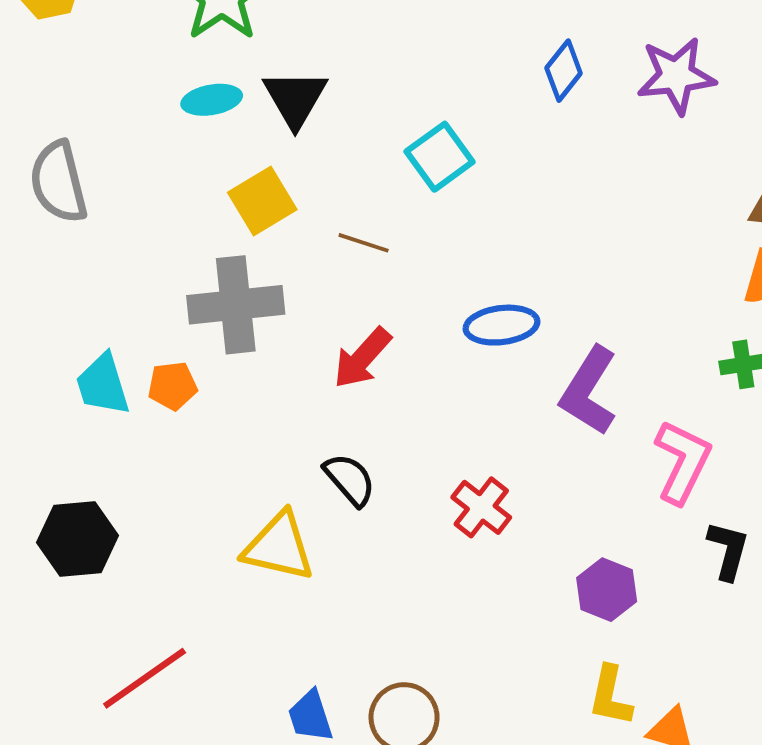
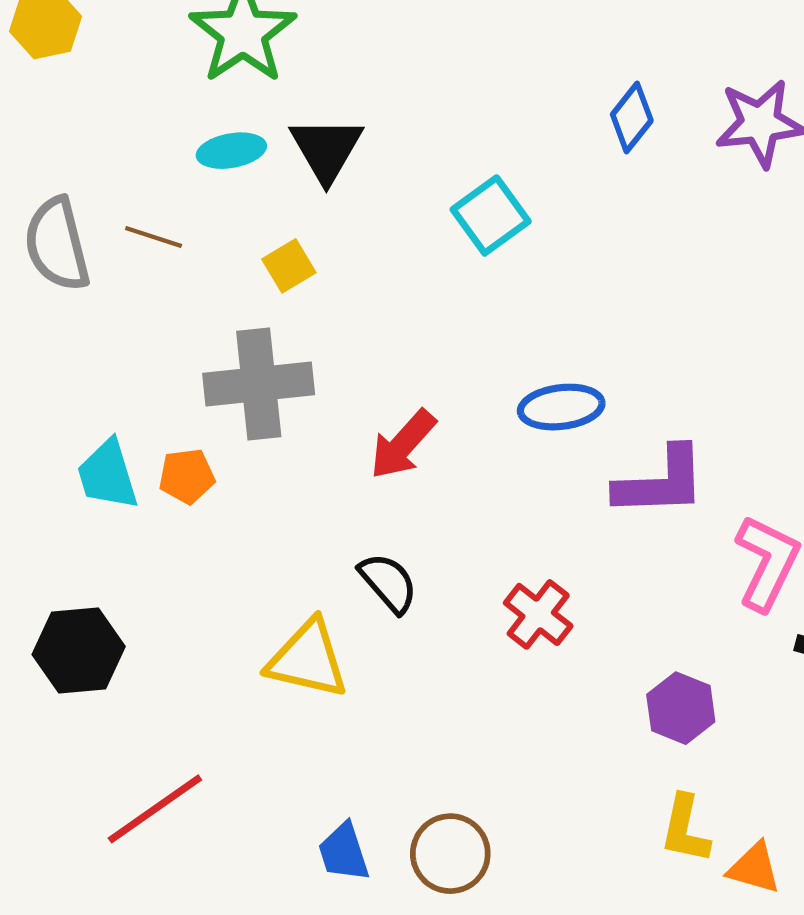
yellow square: (262, 201) -> (289, 266), size x0.7
brown line: (364, 243) -> (154, 237), moved
purple L-shape: (589, 391) -> (661, 482), turned -124

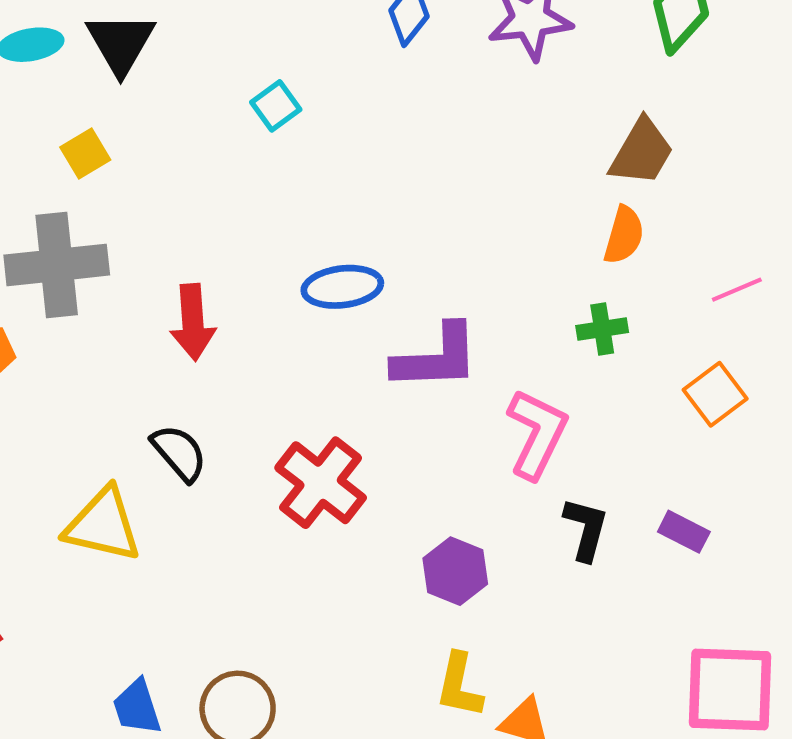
cyan square: (491, 215) -> (276, 106), size x0.7
red arrow: (403, 444) -> (193, 322), turned -46
red cross: (538, 614) -> (321, 483), size x1.4

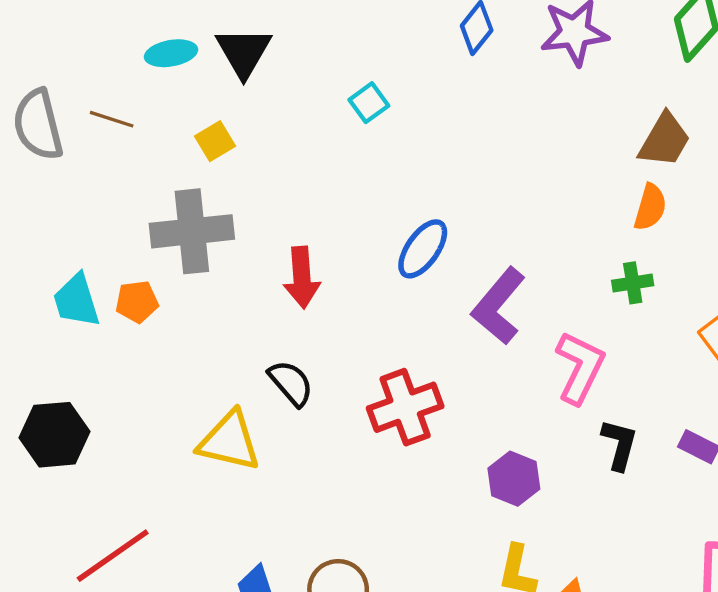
blue ellipse: (342, 287) -> (423, 249), turned -48
purple L-shape: (436, 358) -> (499, 306), turned 132
red cross: (321, 483) -> (405, 407), turned 32

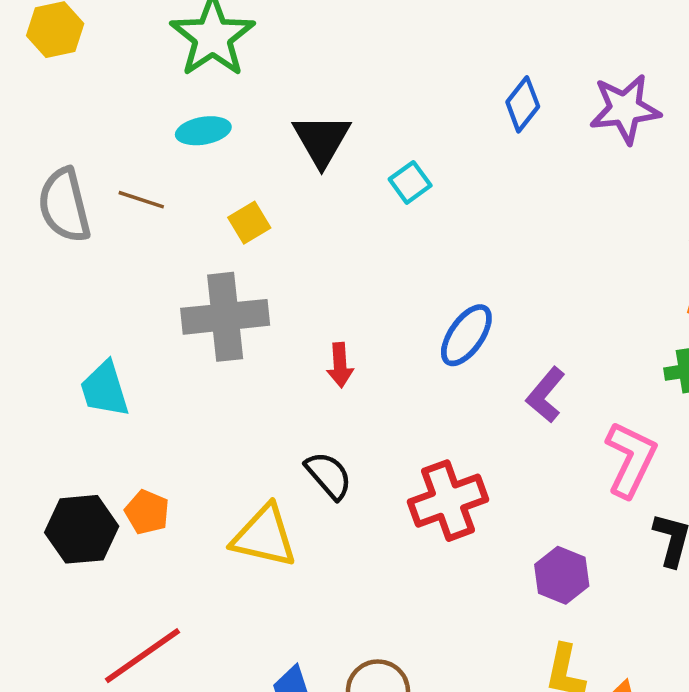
black triangle: (244, 52) -> (322, 140), moved
red arrow: (302, 277) -> (340, 365), size x0.7
orange pentagon: (137, 302) -> (147, 512), moved, turned 30
purple L-shape: (499, 306) -> (546, 395), size x0.7

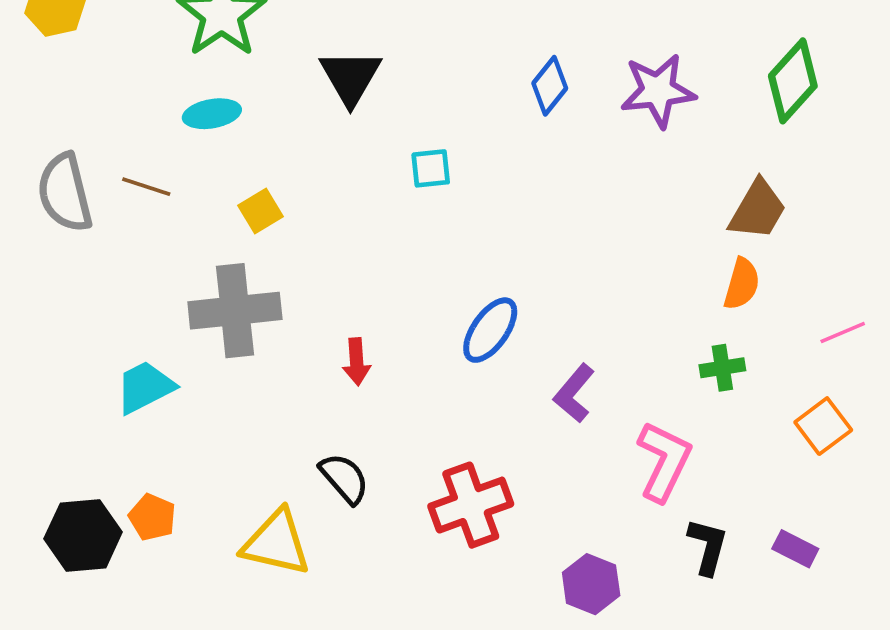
black triangle: (322, 140) -> (350, 77), moved
cyan square: (410, 182) -> (431, 168), turned 30
cyan trapezoid: (105, 389) -> (145, 387), moved, turned 80

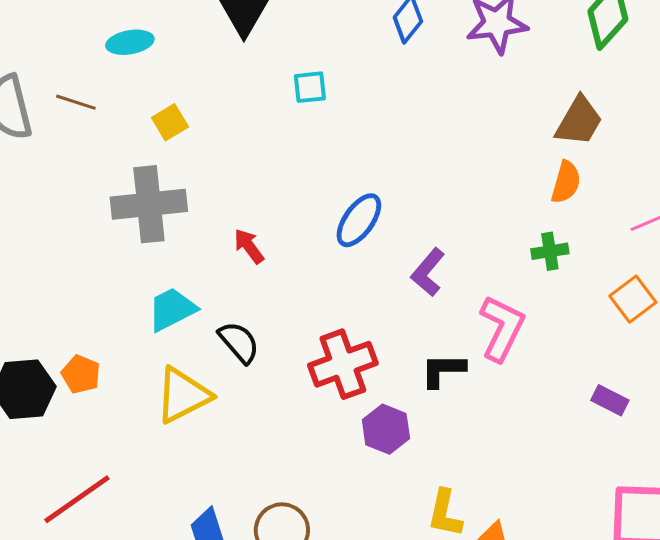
red arrow: (357, 362) -> (249, 246), turned 147
cyan trapezoid: (145, 387) -> (172, 309), moved
yellow triangle: (276, 543) -> (183, 395), turned -40
black L-shape: (708, 546) -> (443, 370), moved, turned -105
purple hexagon: (591, 584) -> (386, 429), moved

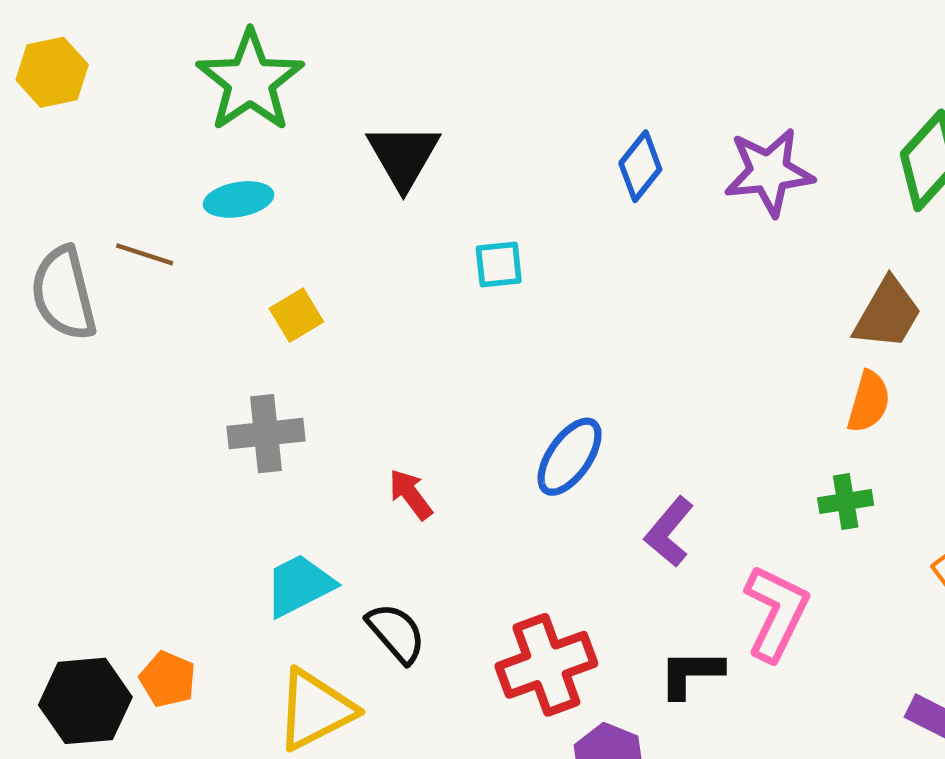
brown line: (76, 102) -> (145, 254), moved
gray cross: (149, 204) -> (266, 434), size x0.7

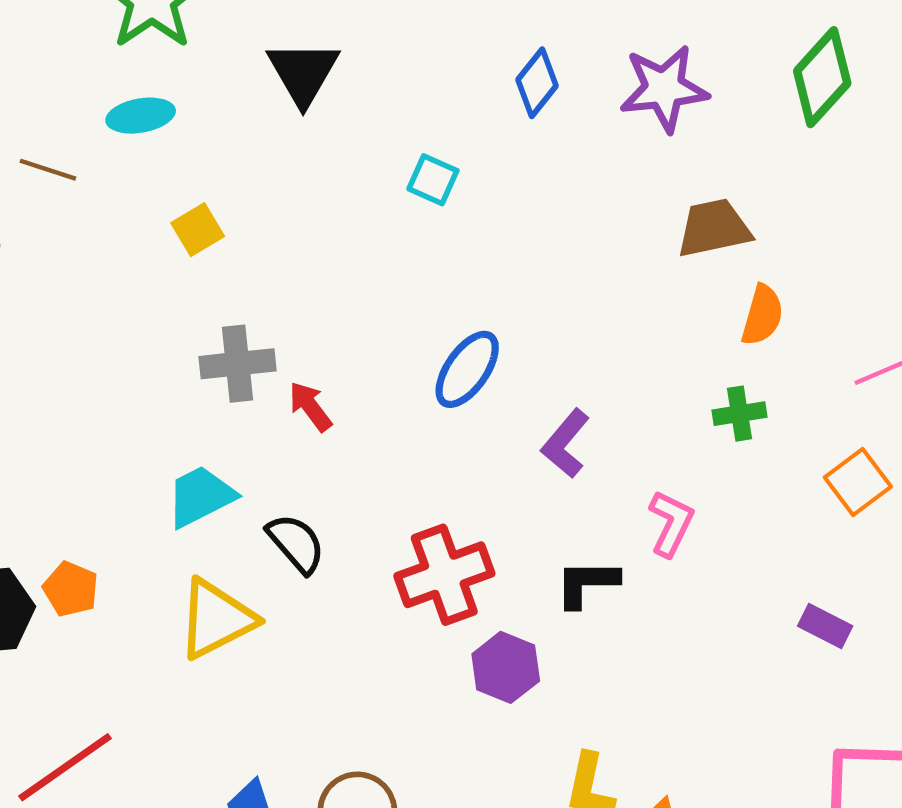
cyan square: (499, 264) -> (433, 180), moved, turned 30
brown trapezoid: (887, 314) -> (714, 228), moved, turned -132
gray cross: (266, 434) -> (238, 364), moved
pink L-shape: (776, 613) -> (671, 523), size x0.7

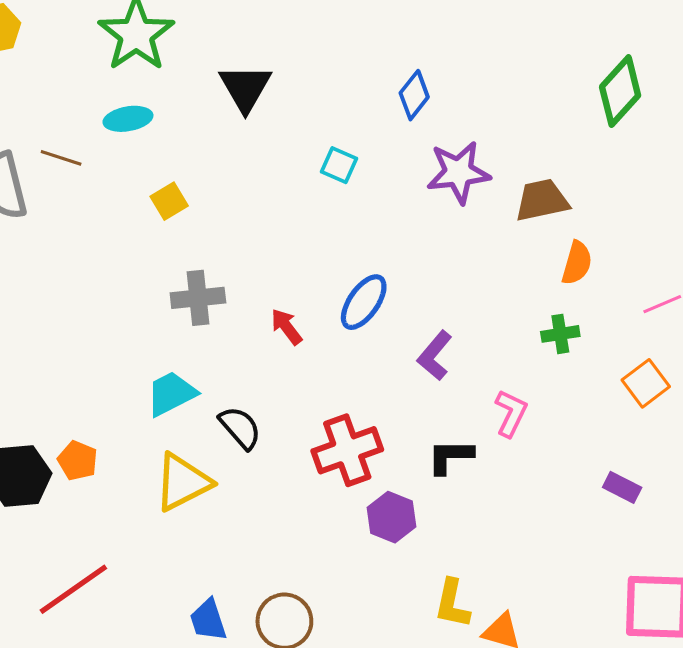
purple star: (664, 88) -> (458, 172), moved
red arrow: (310, 406) -> (287, 327), moved

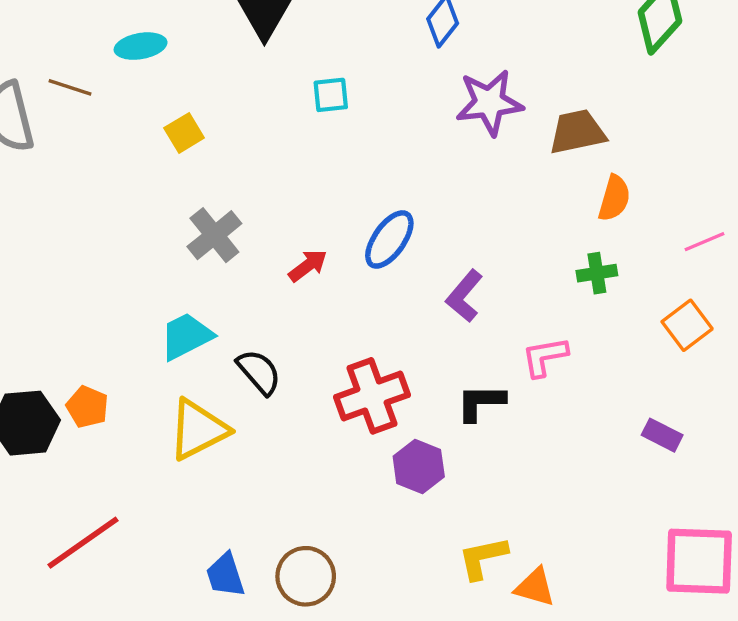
cyan square: (339, 165) -> (331, 95), moved, turned -30
gray cross: (198, 298) -> (214, 235), turned -33
red arrow: (287, 327) -> (308, 266), turned 90
pink L-shape: (511, 413) -> (545, 357), turned -126
yellow L-shape: (452, 604) -> (483, 558), turned 66

